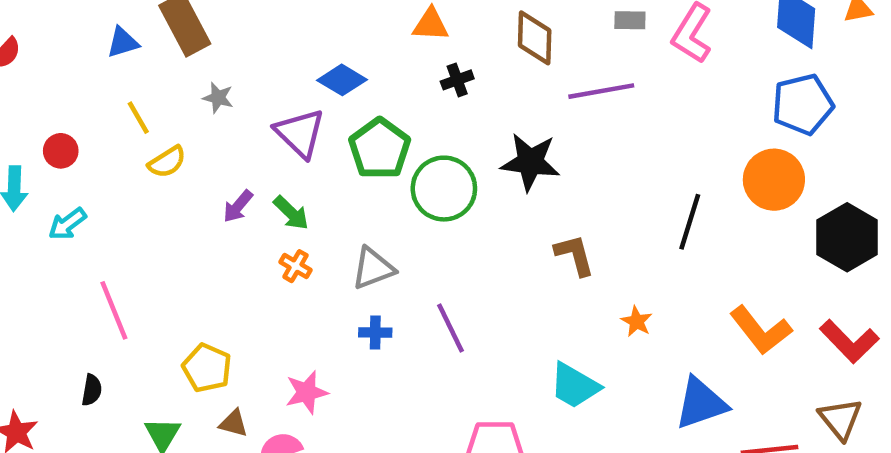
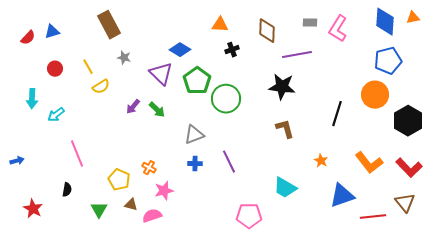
blue triangle: (123, 42) -> (52, 32), moved
red circle: (61, 151) -> (55, 69), moved
black star: (530, 162) -> (282, 87), moved
orange cross: (296, 266) -> (149, 168), moved
orange star: (637, 321) -> (321, 161), moved

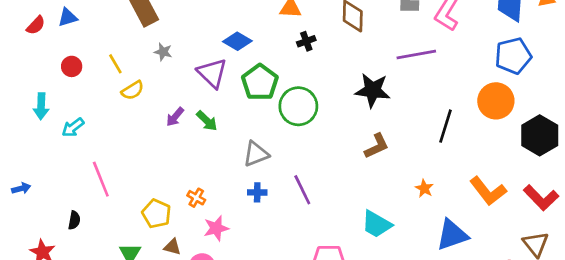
purple line: (297, 55) -> (416, 55), moved
brown L-shape: (285, 129) -> (377, 146), turned 80
black semicircle: (67, 190) -> (74, 220), moved

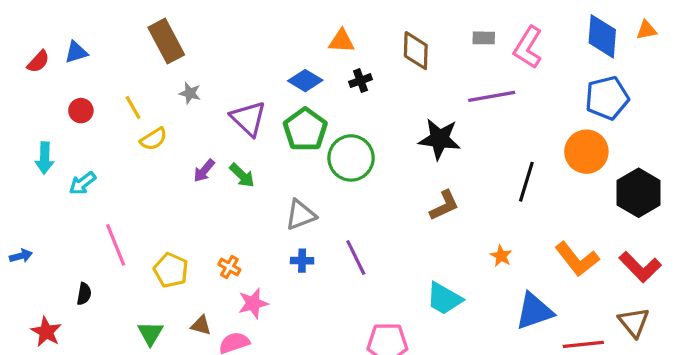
blue diamond: (237, 41) -> (305, 81), moved
yellow pentagon: (156, 214) -> (171, 270), moved

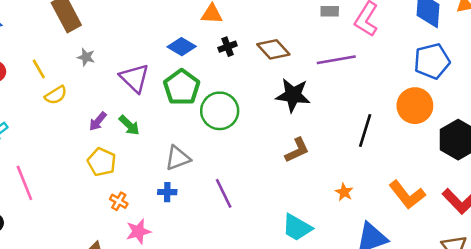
brown diamond: (416, 51) -> (273, 49), moved, turned -44
blue cross: (302, 261) -> (167, 192), moved
yellow pentagon: (171, 270) -> (102, 162), moved

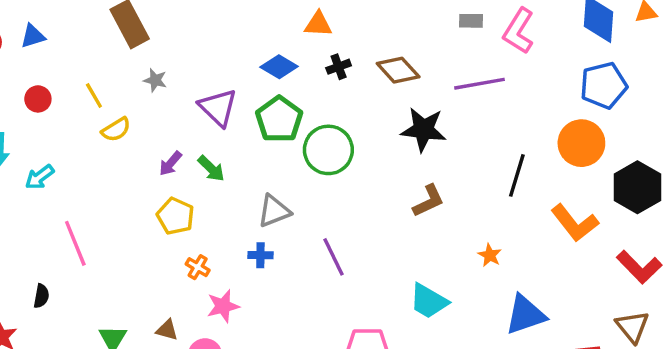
orange L-shape: (407, 195) -> (575, 223), moved

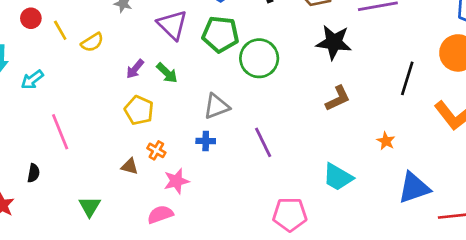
yellow line: (94, 96) -> (60, 30), moved
green pentagon: (279, 119) -> (220, 34), turned -30
brown triangle: (167, 330) -> (130, 166), moved

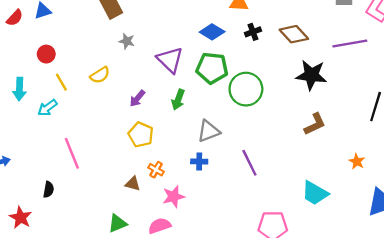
yellow line: (60, 30) -> (61, 82), moved
green arrow: (167, 73) -> (178, 100), moved, turned 66
green triangle: (90, 206) -> (117, 223), moved, turned 36

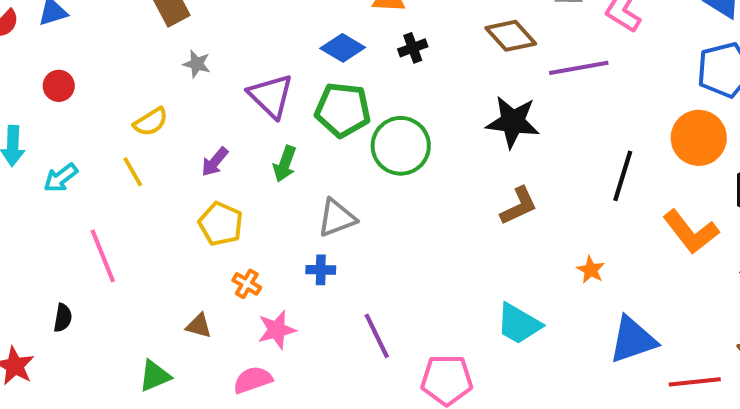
brown diamond: (294, 34) -> (511, 36), moved
yellow line: (61, 82) -> (133, 172), moved
purple line: (249, 163) -> (377, 336), moved
brown triangle: (133, 184) -> (199, 326), moved
green triangle: (117, 223) -> (155, 376), moved

